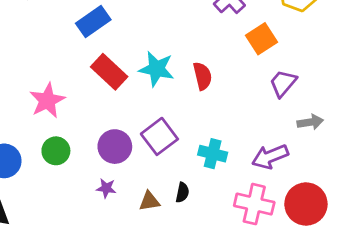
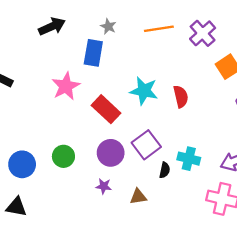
blue rectangle: (93, 21) -> (93, 53), turned -45
red rectangle: (109, 72) -> (106, 109), moved
pink star: (47, 101) -> (66, 86), moved
black semicircle: (182, 193) -> (165, 170), moved

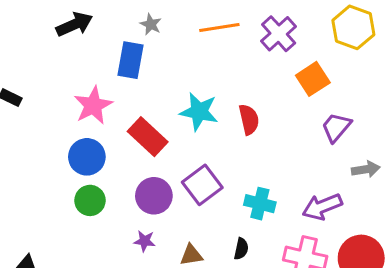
blue circle: (22, 164) -> (87, 157), moved
black semicircle: (165, 170) -> (241, 249), moved

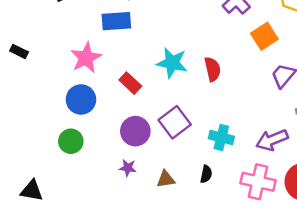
blue rectangle: (131, 60) -> (116, 21), turned 76
red rectangle: (148, 137) -> (130, 83), size x0.7
green circle: (90, 200) -> (71, 141), moved

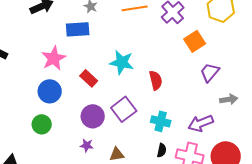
red semicircle: (213, 69) -> (156, 80), moved
black semicircle: (206, 174) -> (162, 150), moved

